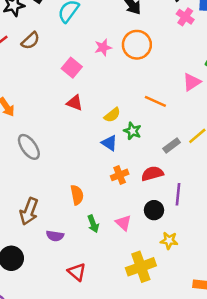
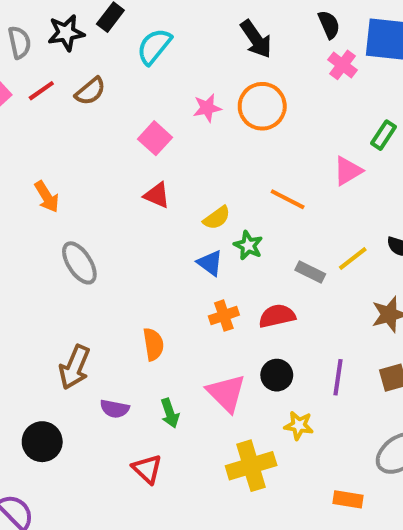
gray rectangle: (172, 146) -> (310, 272), turned 60
purple line: (178, 194) -> (338, 377), moved
pink triangle: (123, 223) -> (226, 393), size x1.5
green arrow: (93, 224) -> (170, 413), moved

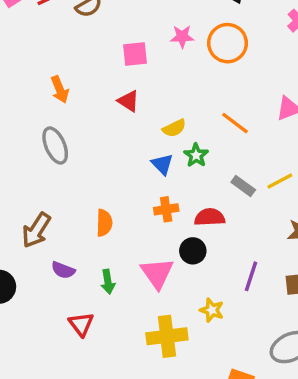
pink square: (155, 138) -> (135, 54), turned 32
orange arrow: (47, 197) -> (60, 90), moved
black circle: (277, 375) -> (193, 251), moved

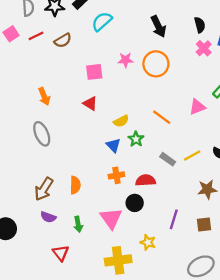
brown arrow: (36, 230) -> (44, 189), moved

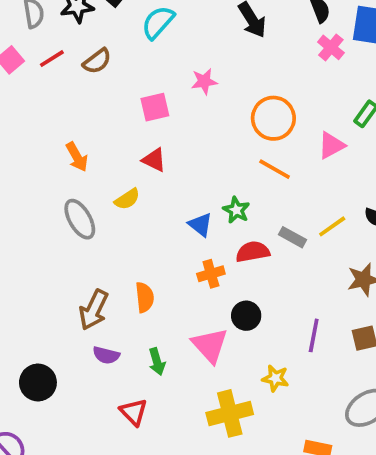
orange circle: (156, 64) -> (273, 118), moved
yellow semicircle: (121, 121) -> (127, 199), moved
red semicircle: (146, 180) -> (253, 252), moved

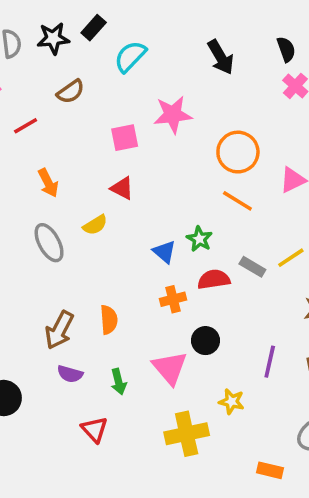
red line: (52, 59) -> (26, 126), moved
pink star: (204, 81) -> (173, 115), size x1.5

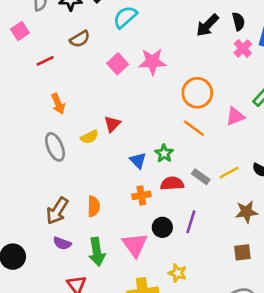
black arrow: (221, 57) -> (207, 25), moved, turned 70
pink square: (125, 138) -> (118, 64), moved, turned -36
red triangle: (122, 188) -> (112, 124), moved, turned 42
purple line: (270, 362) -> (191, 222), moved
green arrow: (118, 382) -> (97, 252), size x1.5

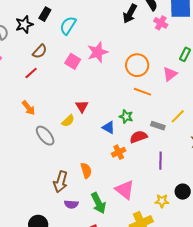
red line: (45, 61) -> (31, 73), moved
orange arrow: (58, 104) -> (29, 108), moved
black circle: (162, 227) -> (183, 192), moved

